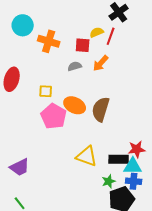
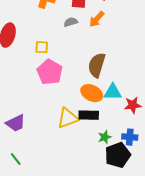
orange ellipse: (75, 105) -> (92, 93), moved
yellow triangle: (87, 156) -> (68, 118), moved, turned -40
black rectangle: (119, 159) -> (89, 115), moved
cyan triangle: (133, 166) -> (113, 92), moved

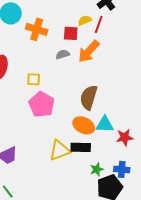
orange arrow: (97, 19) -> (89, 51), size x1.4

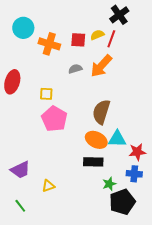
red square: (71, 33) -> (78, 40), moved
yellow triangle: (60, 150) -> (48, 186), moved, size x0.6
blue cross: (122, 169) -> (134, 174), moved

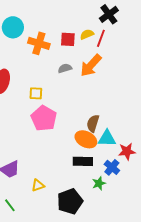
brown semicircle: (101, 112) -> (93, 123), moved, size x0.7
blue cross: (134, 174) -> (112, 167), moved, turned 35
black pentagon: (122, 202) -> (70, 201), moved

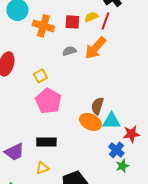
yellow square: (36, 93) -> (40, 76), turned -32
black rectangle: (83, 161) -> (46, 142), moved
green star: (99, 183) -> (122, 166), moved

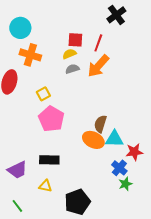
yellow semicircle: (91, 17) -> (69, 54), moved
red line: (105, 21) -> (98, 43), moved
orange cross: (43, 26) -> (30, 55), moved
yellow triangle: (42, 168) -> (45, 186), turned 32

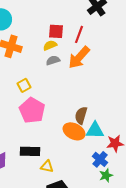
yellow triangle: (45, 186) -> (47, 166), moved

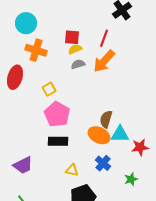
red square: (56, 31) -> (72, 37), moved
black rectangle: (30, 151) -> (58, 141), moved
blue cross: (100, 159) -> (103, 163), moved

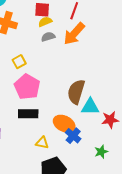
brown semicircle: (106, 119) -> (76, 92), size x1.4
orange ellipse: (99, 135) -> (64, 124), moved

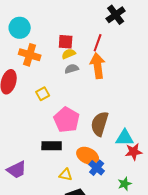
orange arrow: (74, 34) -> (98, 66), turned 130
pink pentagon: (27, 87) -> (67, 120), moved
cyan triangle: (90, 107) -> (125, 138), moved

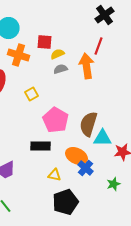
red square: (66, 42) -> (44, 42), moved
red line: (98, 43) -> (98, 46), moved
cyan triangle: (125, 138) -> (102, 138), moved

